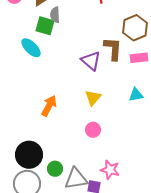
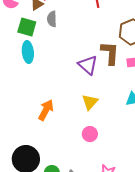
green square: (45, 26) -> (27, 27), moved
cyan ellipse: (31, 48) -> (28, 52), turned 40

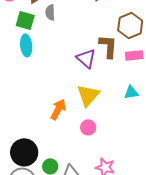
yellow triangle: (90, 102) -> (88, 95), size x1.4
orange arrow: (46, 110) -> (58, 109), moved

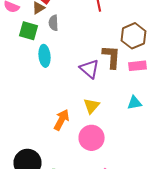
cyan ellipse: (26, 45) -> (44, 56), moved
yellow triangle: (88, 95) -> (92, 106), size x0.7
pink circle: (88, 127) -> (92, 138), size x1.6

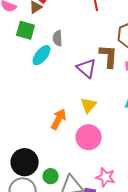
gray semicircle: (54, 23) -> (58, 38), moved
cyan ellipse: (44, 56) -> (42, 55), turned 45

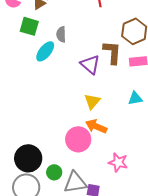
orange arrow: (59, 119) -> (96, 126), moved, turned -95
pink circle: (89, 137) -> (78, 139), moved
pink star: (106, 177) -> (118, 162), moved

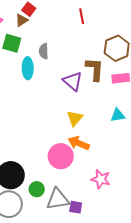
cyan ellipse: (45, 51) -> (28, 68), turned -40

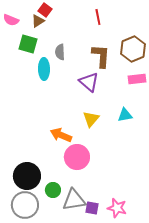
brown L-shape: (95, 69) -> (101, 56), moved
cyan triangle: (118, 115) -> (125, 115), moved
orange arrow: (79, 143) -> (61, 135), moved
pink star: (101, 179) -> (117, 208), moved

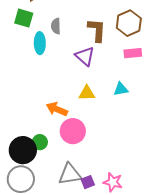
yellow triangle: (91, 119) -> (87, 93), turned 48
green circle: (53, 190) -> (40, 142), moved
purple square: (92, 208) -> (88, 182), turned -32

